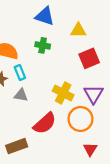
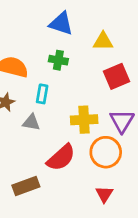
cyan rectangle: (20, 72) -> (42, 94), moved, turned 32
yellow cross: (63, 93) -> (84, 120), turned -30
red triangle: (90, 149) -> (104, 194), moved

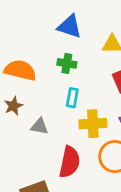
cyan rectangle: (42, 94) -> (72, 98), moved
red semicircle: (61, 158) -> (70, 162), turned -36

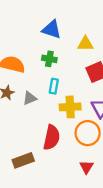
gray triangle: (39, 126) -> (30, 98), moved, turned -32

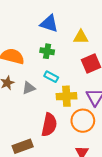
cyan rectangle: (54, 86) -> (51, 77), turned -72

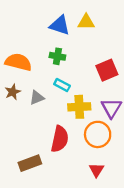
yellow triangle: (81, 37) -> (86, 22), moved

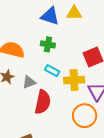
yellow cross: (79, 107) -> (74, 80), moved
red semicircle: (60, 139) -> (43, 102), moved

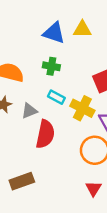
yellow cross: (74, 80) -> (82, 108), turned 30

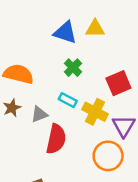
green cross: (51, 66) -> (73, 68), moved, turned 35

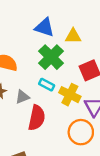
yellow triangle: (95, 29) -> (73, 36), moved
green cross: (73, 68) -> (51, 57), size x1.6

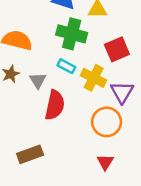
green cross: (51, 57) -> (72, 34), turned -30
gray triangle: (22, 97) -> (38, 80), turned -40

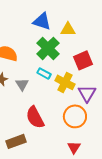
green cross: (72, 34) -> (48, 48), turned 30
red semicircle: (55, 105) -> (35, 117), moved, turned 140

